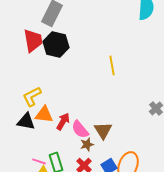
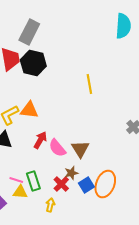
orange triangle: (44, 114) -> (29, 110), moved
brown star: (87, 144) -> (71, 173), moved

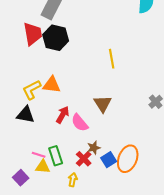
brown triangle: (80, 149) -> (103, 104), moved

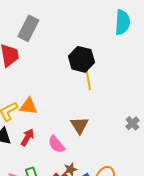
black hexagon: (56, 38) -> (81, 59), moved
red arrow: (63, 115) -> (27, 137), moved

